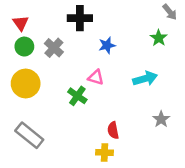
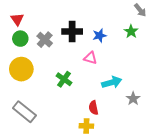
black cross: (80, 18) -> (72, 31), moved
blue star: (107, 45) -> (100, 36), moved
pink triangle: (96, 77) -> (90, 58), moved
cyan arrow: (145, 79) -> (112, 82), moved

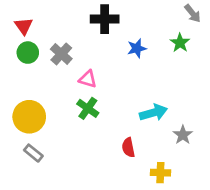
black cross: (72, 31) -> (105, 19), moved
pink triangle: (90, 58) -> (88, 79), moved
yellow circle: (21, 69) -> (29, 117), moved
gray rectangle: (24, 112) -> (33, 153), size x0.6
yellow cross: (86, 126) -> (160, 173), moved

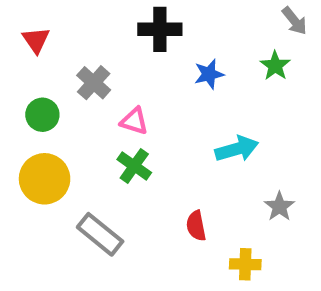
green circle: (28, 53) -> (42, 115), moved
cyan arrow: (153, 113) -> (237, 149), moved
gray rectangle: (33, 153) -> (100, 234), moved, size x1.5

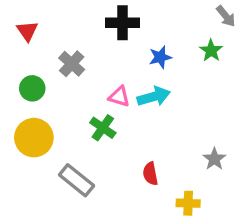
pink triangle: (134, 121) -> (119, 97), moved
cyan arrow: (237, 149) -> (154, 97), moved

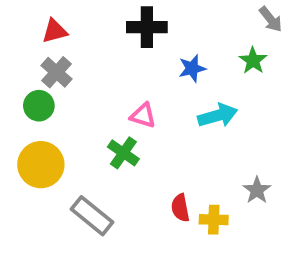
red triangle: (27, 31) -> (55, 31), moved, turned 50
gray cross: (72, 64) -> (57, 72), moved
cyan arrow: (154, 97) -> (218, 116), moved
yellow cross: (188, 203) -> (214, 220), moved

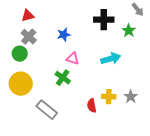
black cross: (147, 27) -> (104, 20), moved
blue star: (192, 68) -> (64, 35), moved
yellow cross: (214, 220) -> (109, 97), moved

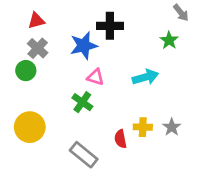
black cross: (104, 20) -> (110, 26), moved
blue star: (64, 35) -> (84, 46), size x1.5
yellow circle: (21, 84) -> (30, 127), moved
gray rectangle: (47, 110) -> (84, 155), moved

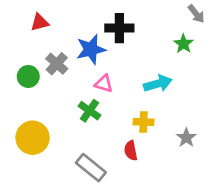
gray cross: (38, 48) -> (57, 64), moved
yellow cross: (143, 127) -> (144, 122), moved

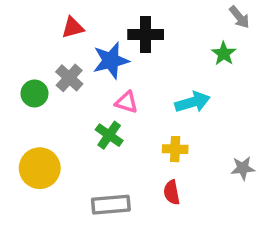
red triangle: (40, 22) -> (73, 28), moved
gray star: (186, 138) -> (243, 168), moved, turned 30
red semicircle: (131, 151) -> (172, 192), moved
gray rectangle: (91, 168) -> (111, 205), turned -44

